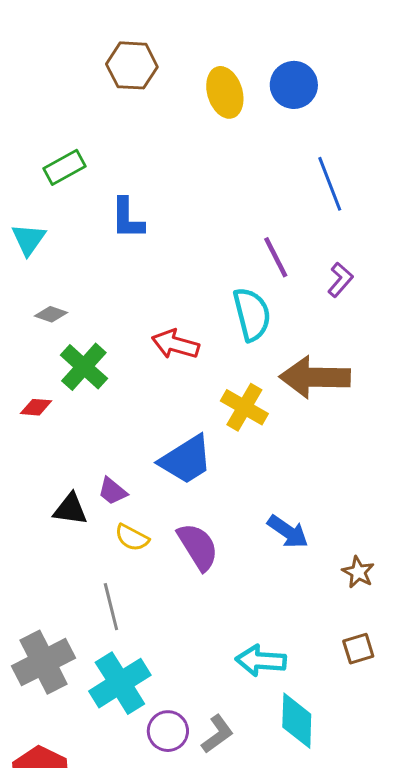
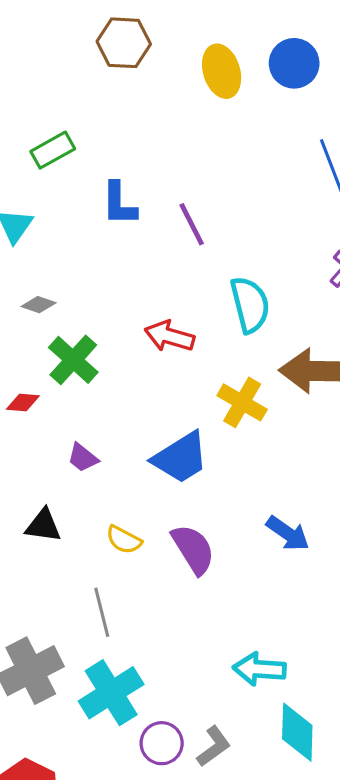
purple line: (276, 257) -> (192, 224), moved
purple trapezoid: (112, 491) -> (83, 458), moved
black triangle: (70, 509) -> (43, 526), moved

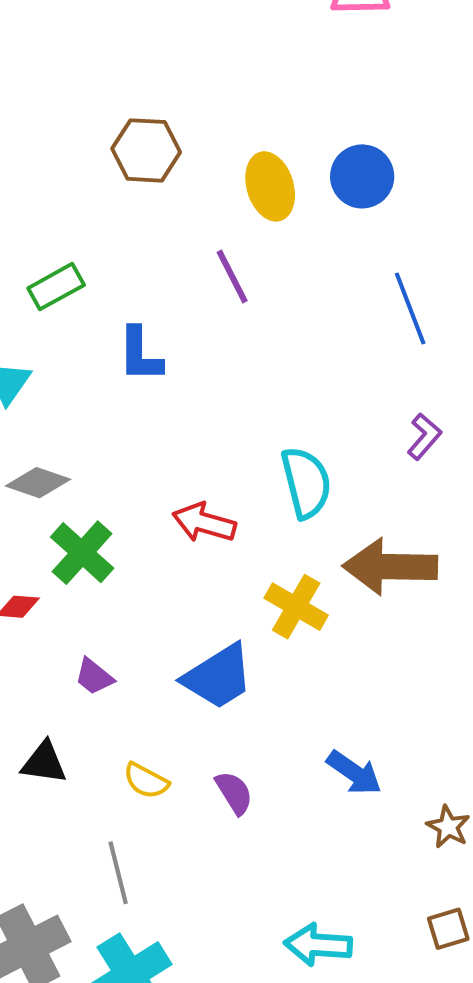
purple line: (192, 224) -> (232, 277), moved
gray diamond: (39, 305) -> (38, 483), size x1.4
purple semicircle: (193, 549) -> (234, 793), size x0.7

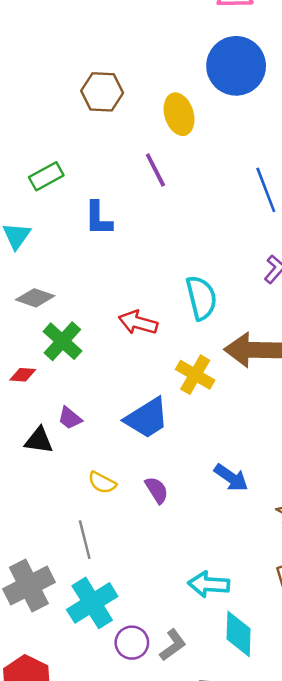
blue circle: (362, 176) -> (236, 66), moved, size x1.5
black triangle: (44, 763) -> (39, 440), moved

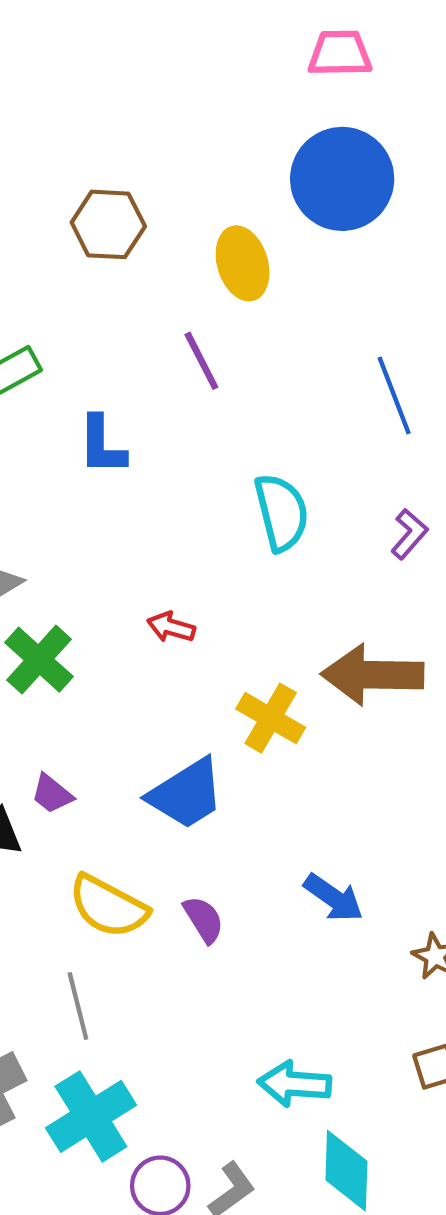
cyan semicircle: (201, 298) -> (282, 512), moved
red arrow: (138, 323) -> (171, 627), size x0.7
yellow semicircle: (102, 483) -> (108, 906), size x1.6

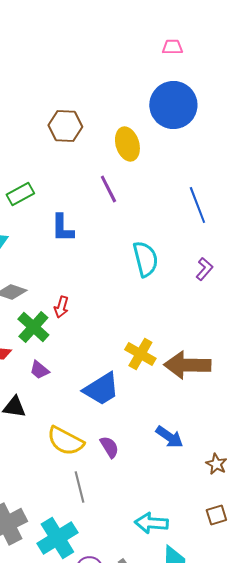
pink trapezoid: (340, 53) -> (172, 47), size x0.7
red arrow: (171, 627) -> (61, 307), moved, turned -90
brown arrow: (372, 675) -> (187, 365), moved
purple trapezoid: (52, 794) -> (39, 370), moved
gray line: (78, 1006) -> (79, 487), moved

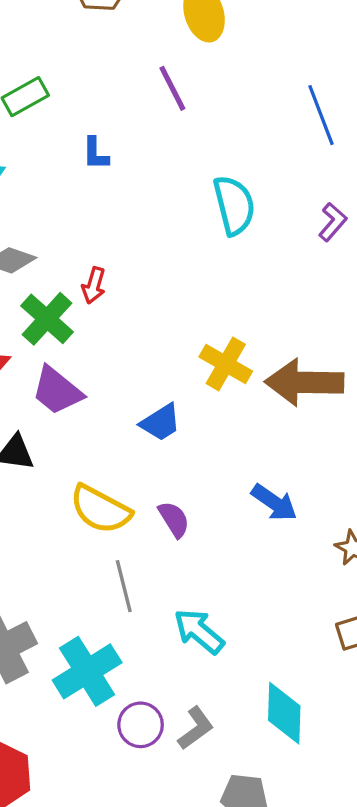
blue L-shape: (62, 228) -> (95, 153), size x0.7
purple trapezoid: (39, 370) -> (57, 391), size x1.6
blue trapezoid: (101, 389) -> (161, 422), size x0.7
cyan arrow: (151, 523) -> (199, 631), moved, turned 36

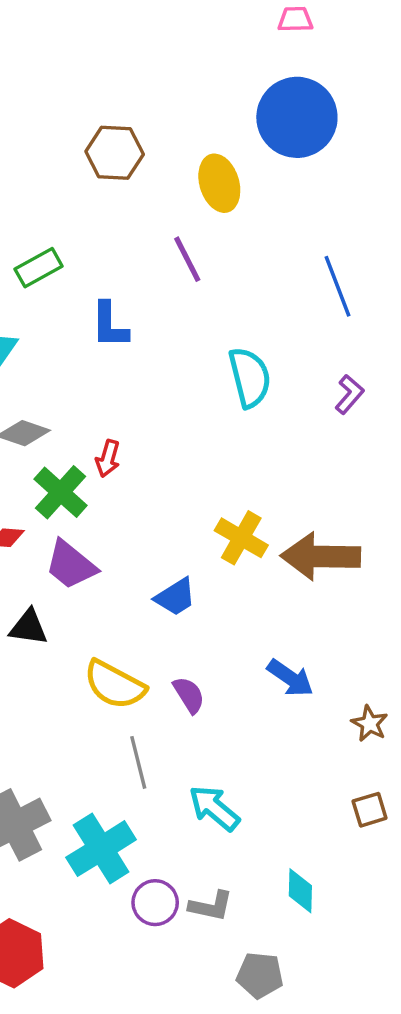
blue L-shape: (95, 153) -> (110, 325), size x1.4
cyan diamond: (284, 713) -> (300, 891), size x0.7
gray L-shape: (196, 728) -> (211, 906), turned 48

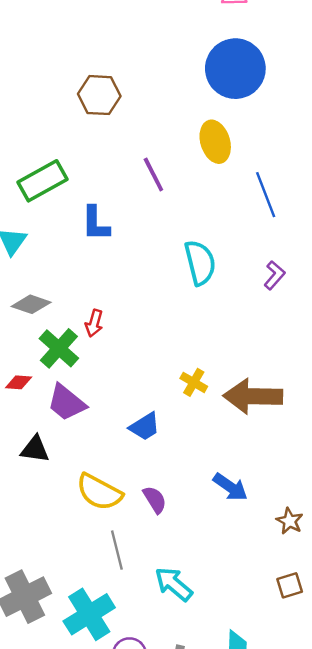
yellow ellipse: (219, 183) -> (215, 142), moved
green rectangle: (39, 268) -> (43, 181), size x1.4
yellow cross: (241, 538) -> (194, 382), size x0.7

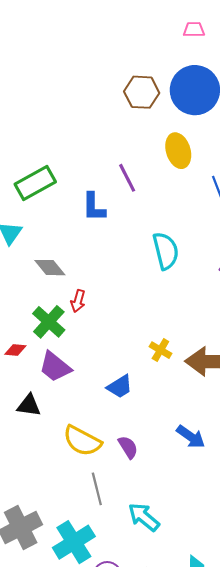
brown hexagon: (99, 95) -> (142, 92), moved
blue L-shape: (95, 224) -> (94, 207), moved
gray diamond: (31, 304) -> (50, 268), moved, turned 32

